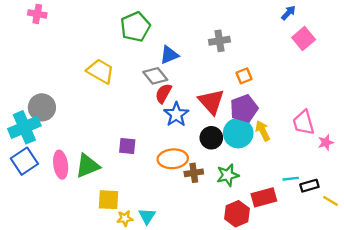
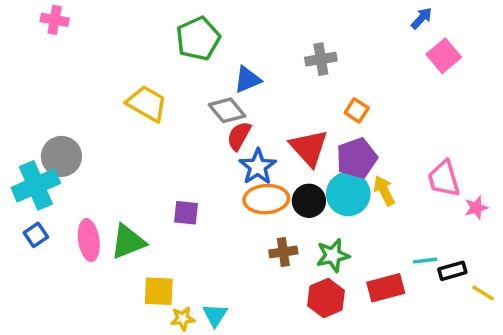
orange square: (244, 76) -> (357, 110), turned -35
orange ellipse: (173, 159) -> (266, 199), moved
blue square: (24, 161) -> (36, 235), size x0.6
red hexagon: (237, 214) -> (326, 298), moved

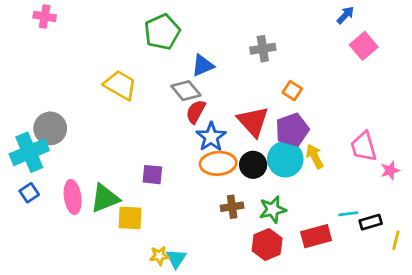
yellow square: (159, 291) -> (130, 218), moved
yellow line: (483, 293) -> (396, 240), turned 72
yellow star: (183, 319) -> (159, 256), moved

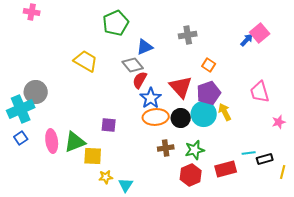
blue arrow: (345, 15) -> (247, 40), moved
pink trapezoid: (364, 147) -> (260, 92), moved
yellow star: (159, 256) -> (106, 177), moved

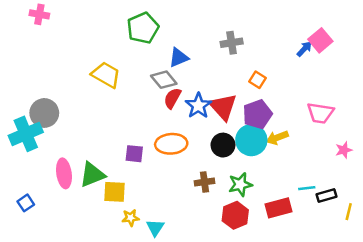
pink trapezoid: (260, 92) -> (320, 113), turned -65
blue star: (151, 98) -> (198, 106), moved
yellow arrow: (225, 112) -> (277, 138), turned -84
orange ellipse: (156, 117) -> (171, 144), moved
blue square: (21, 138) -> (26, 203), moved

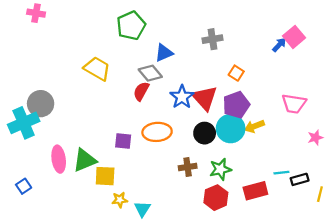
red semicircle: (172, 98) -> (141, 91), moved

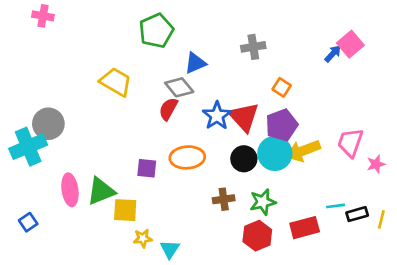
pink trapezoid: (294, 104) -> (350, 143), moved, turned 100
yellow arrow: (254, 126) -> (303, 151), size x1.4
yellow line: (320, 194) -> (381, 219), moved

